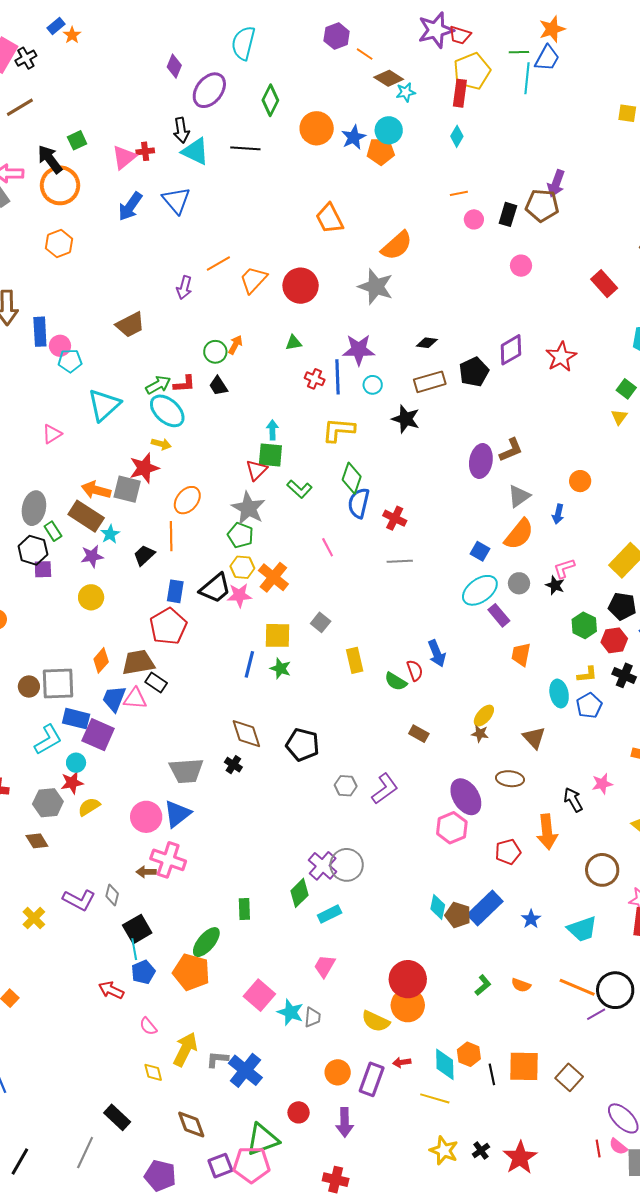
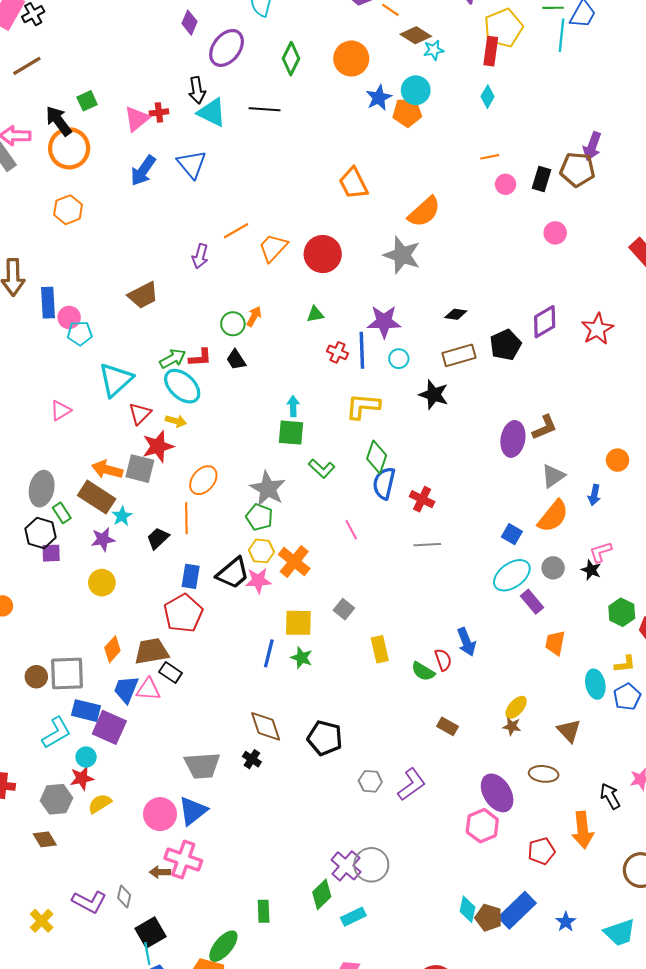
orange circle: (317, 128) -> (351, 59), moved
red triangle: (256, 470) -> (140, 414), moved

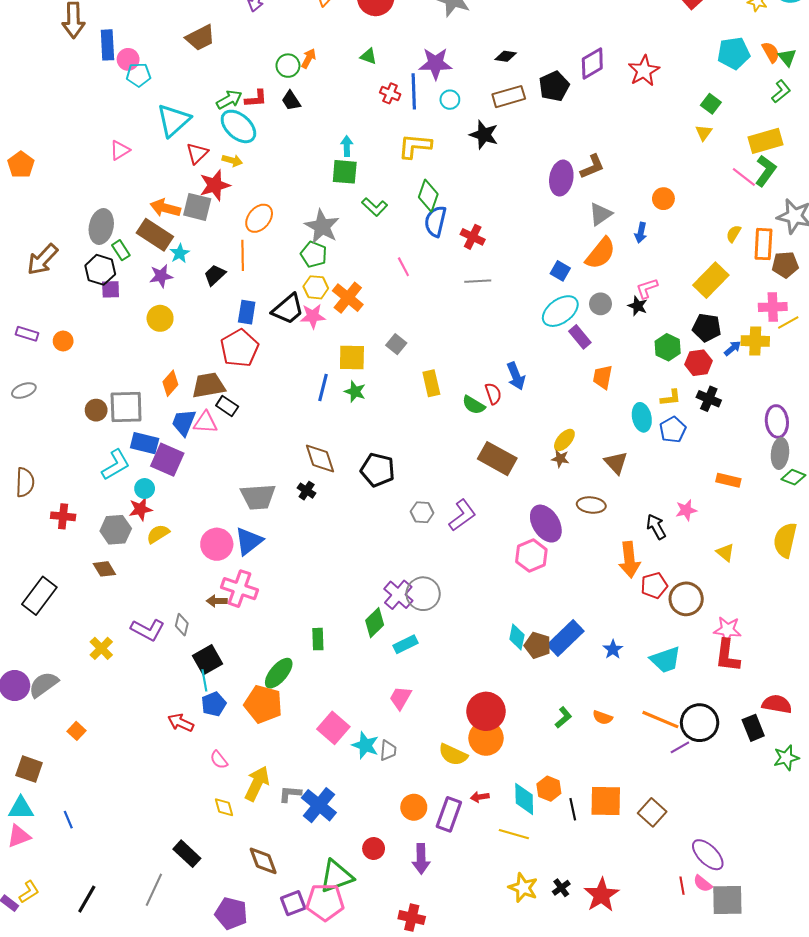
green triangle: (315, 314) -> (368, 56), turned 30
brown rectangle: (447, 726) -> (497, 459), size x1.8
red pentagon: (541, 851) -> (654, 585), moved

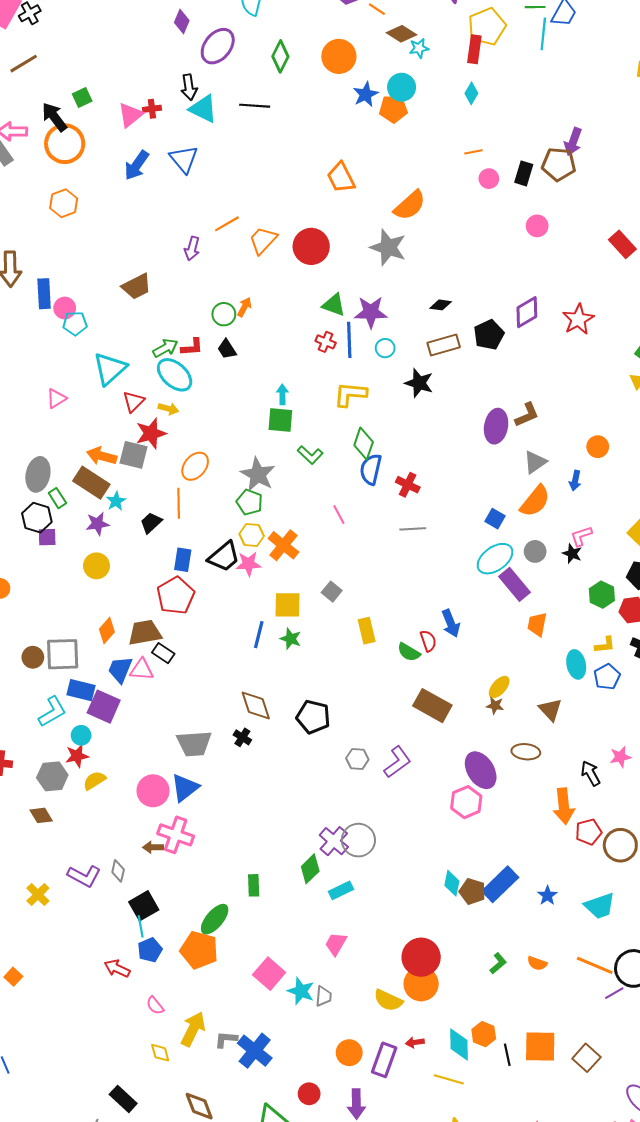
green triangle: (368, 56) -> (334, 305), moved, size x1.4
purple rectangle: (580, 337) -> (515, 584), size x1.4

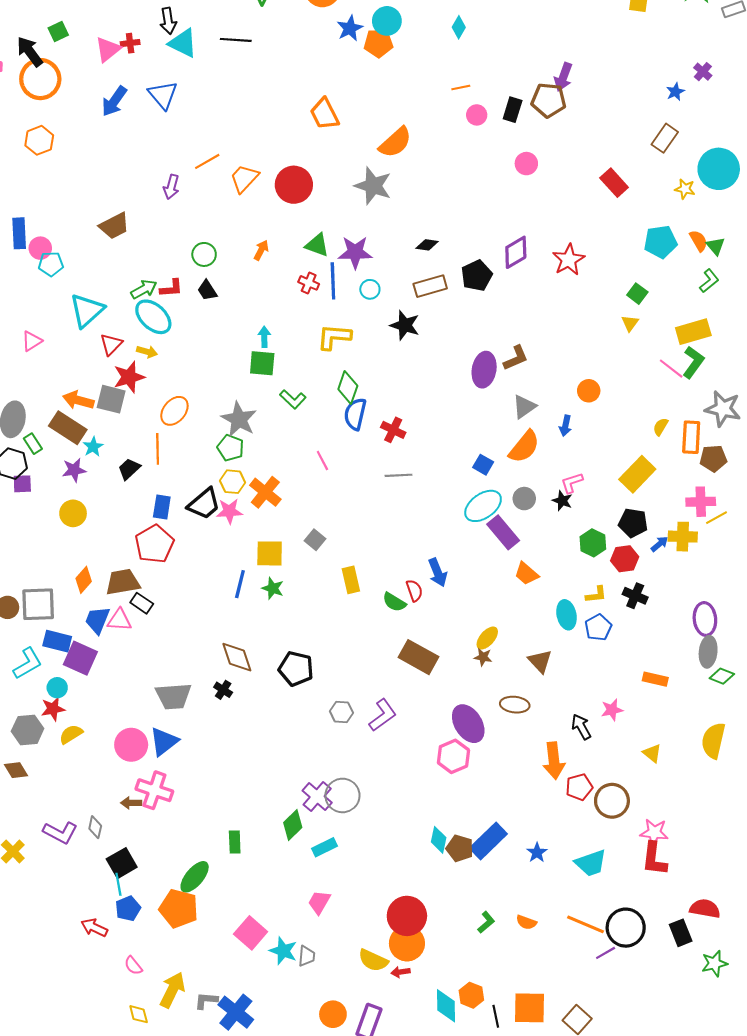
orange arrow: (244, 307) -> (261, 250), moved
orange trapezoid: (537, 624) -> (526, 574), turned -60
red arrow: (415, 1042) -> (401, 972), moved

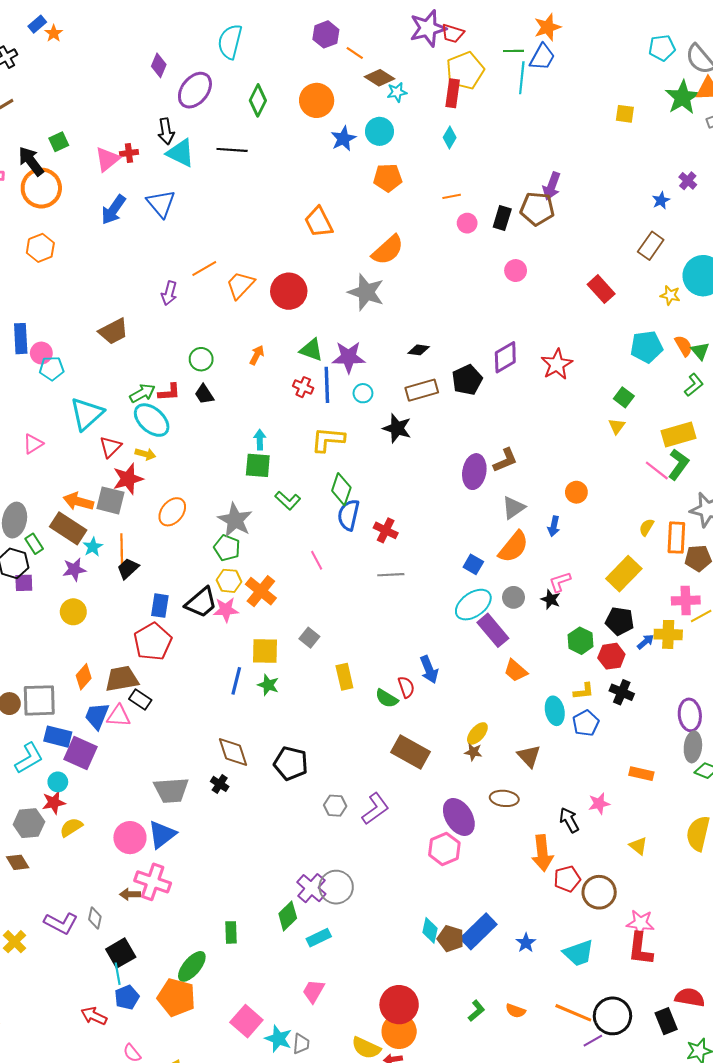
orange pentagon: (378, 43) -> (388, 178), moved
orange line: (158, 449) -> (122, 549), moved

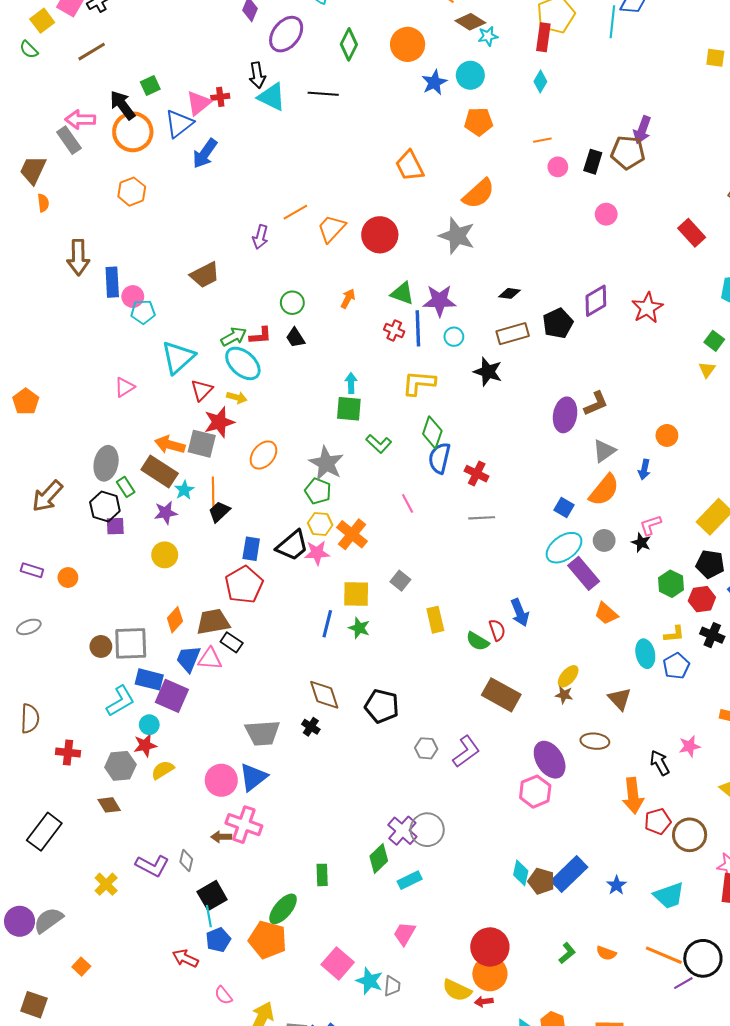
blue triangle: (161, 204) -> (179, 124), moved, turned 32

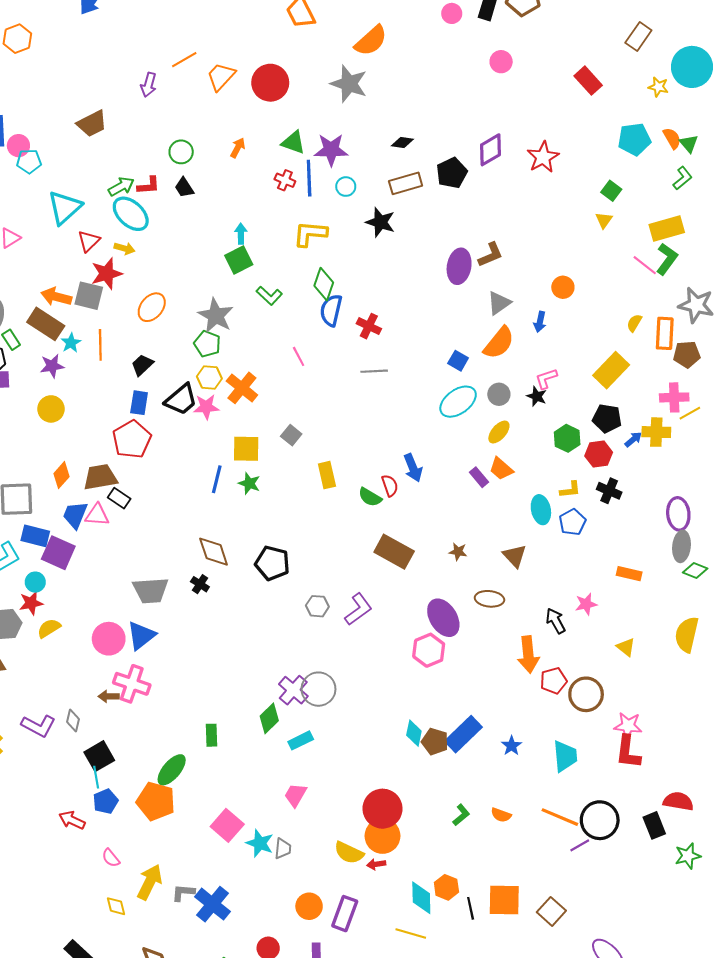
green square: (349, 409) -> (239, 260), turned -32
black trapezoid: (219, 512) -> (142, 365), moved
purple rectangle: (584, 573) -> (479, 477), moved, size x0.6
yellow ellipse: (568, 676) -> (499, 432), moved
cyan trapezoid: (669, 896) -> (565, 756), turned -76

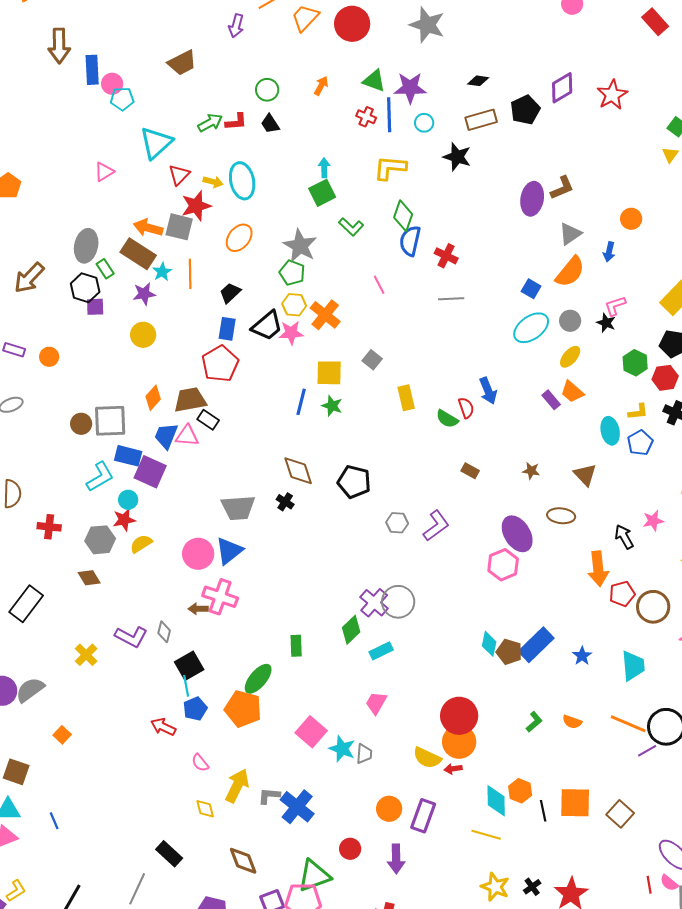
cyan ellipse: (131, 214) -> (242, 181), moved, turned 36
brown rectangle: (394, 552) -> (470, 471), size x0.5

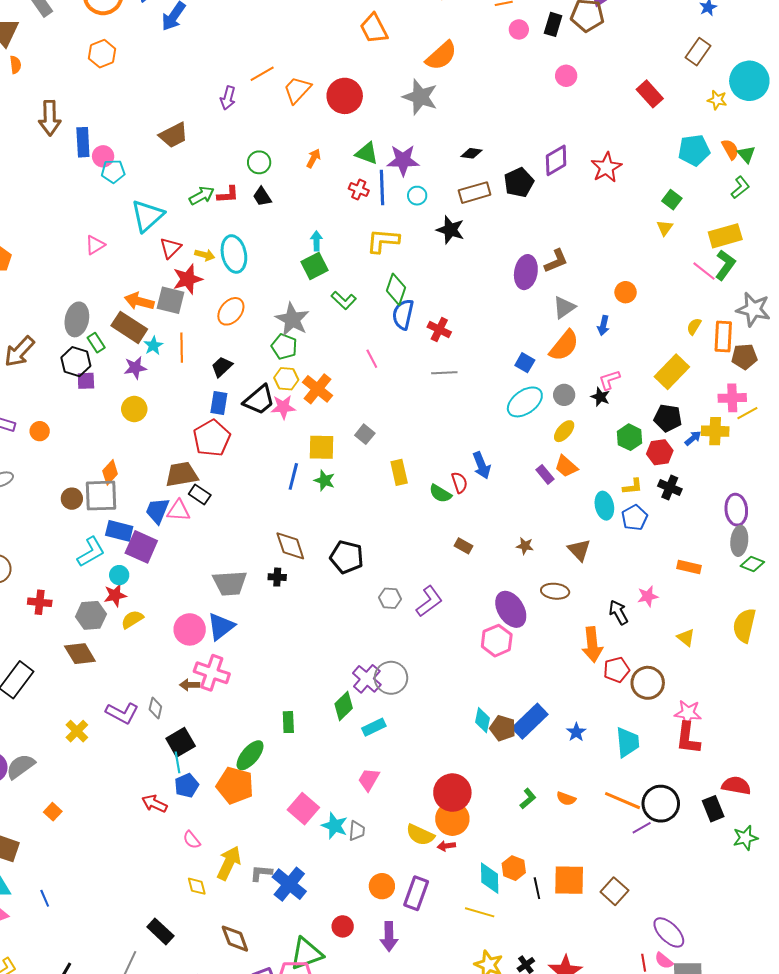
orange diamond: (153, 398) -> (110, 472), moved
black cross: (285, 502) -> (277, 577), turned -30
brown diamond: (89, 578) -> (80, 654), size x1.4

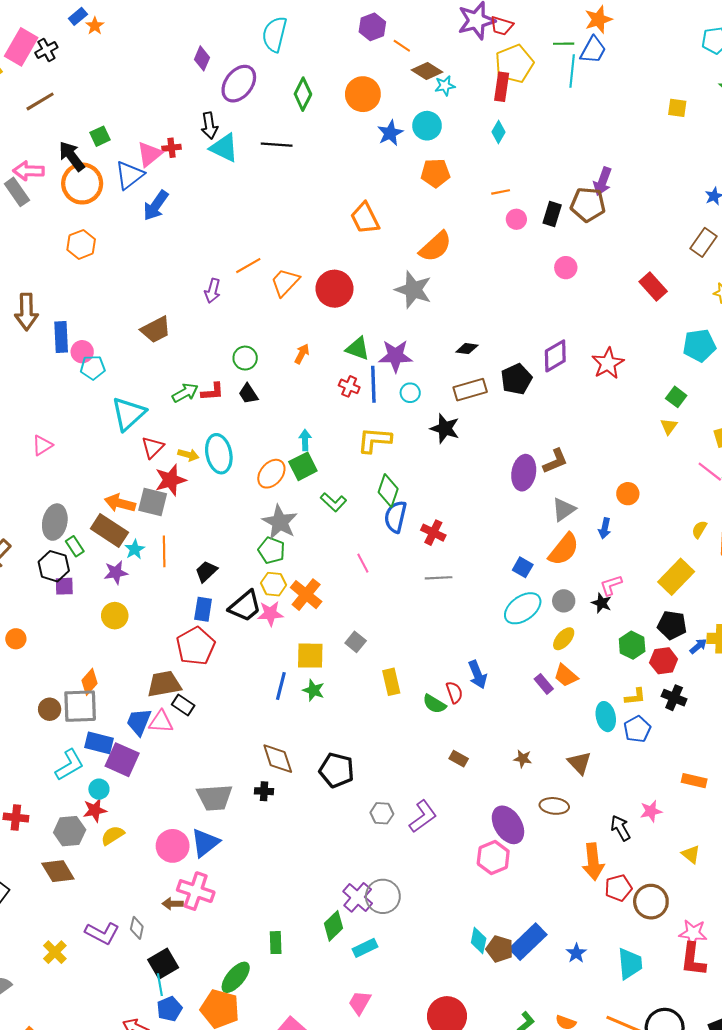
pink triangle: (95, 245) -> (42, 445), moved
orange ellipse: (231, 311) -> (271, 474), moved

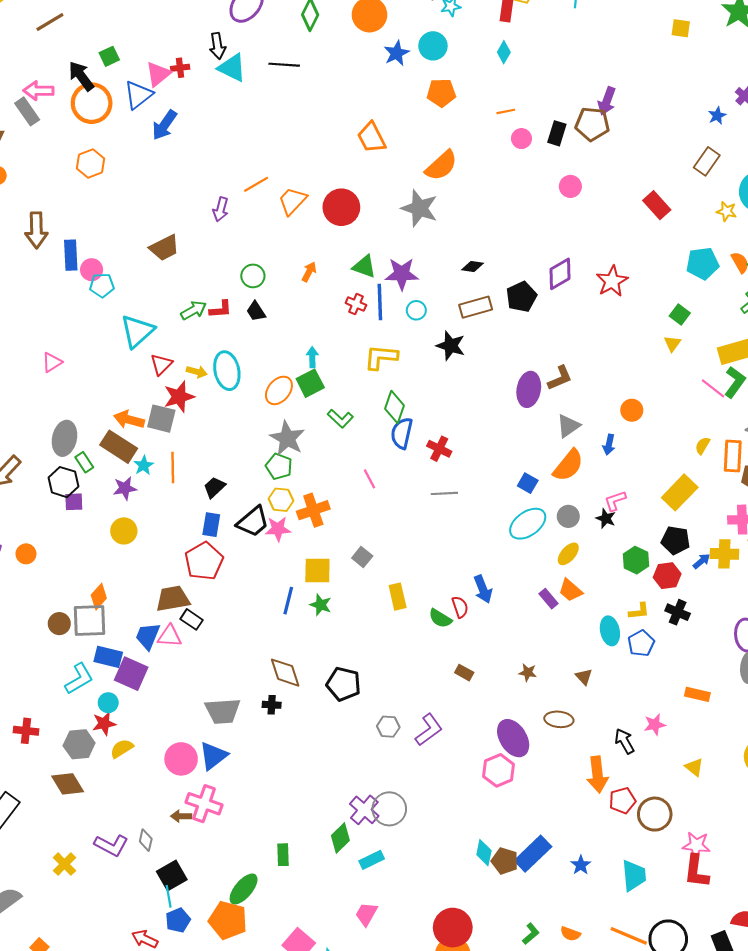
orange cross: (306, 595) -> (313, 510), turned 32
brown triangle: (579, 763) -> (584, 677), size x0.7

